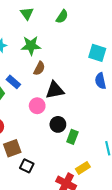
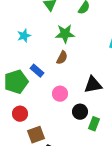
green star: (31, 46) -> (65, 34), moved
black triangle: (55, 90) -> (93, 85), moved

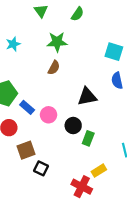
blue rectangle: (37, 71) -> (27, 107), moved
pink circle: (60, 94) -> (49, 115), moved

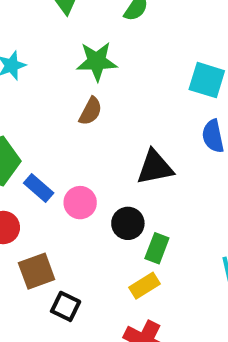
yellow rectangle: (99, 171) -> (145, 286), moved

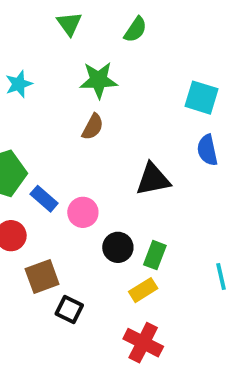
black circle: (128, 223) -> (118, 247), moved

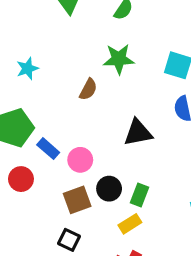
green star: (98, 80) -> (119, 59), moved
cyan star: (19, 84) -> (27, 69), moved
brown square: (42, 276) -> (77, 200), moved

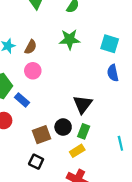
brown semicircle: (88, 89) -> (31, 47), moved
black triangle: (138, 133) -> (83, 104), moved, turned -42
pink circle: (80, 160) -> (33, 71), moved

